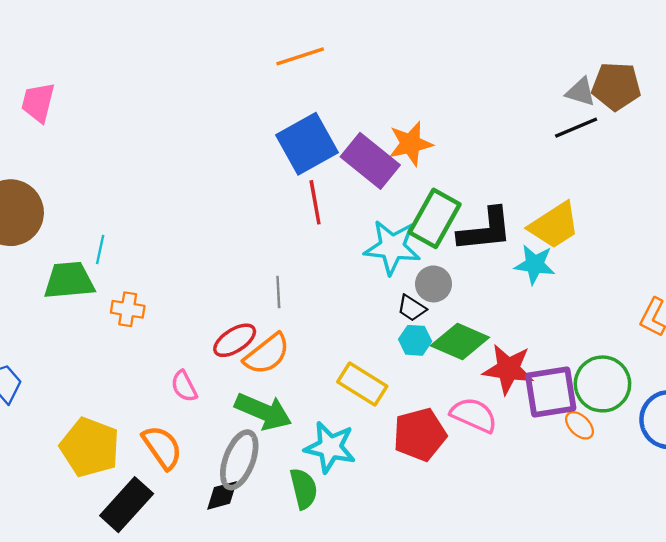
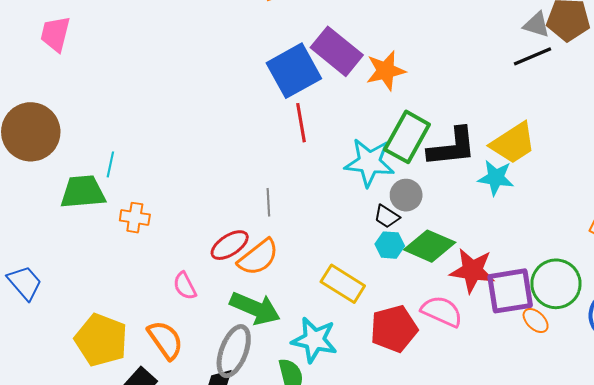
purple rectangle: (370, 161) -> (337, 51), moved

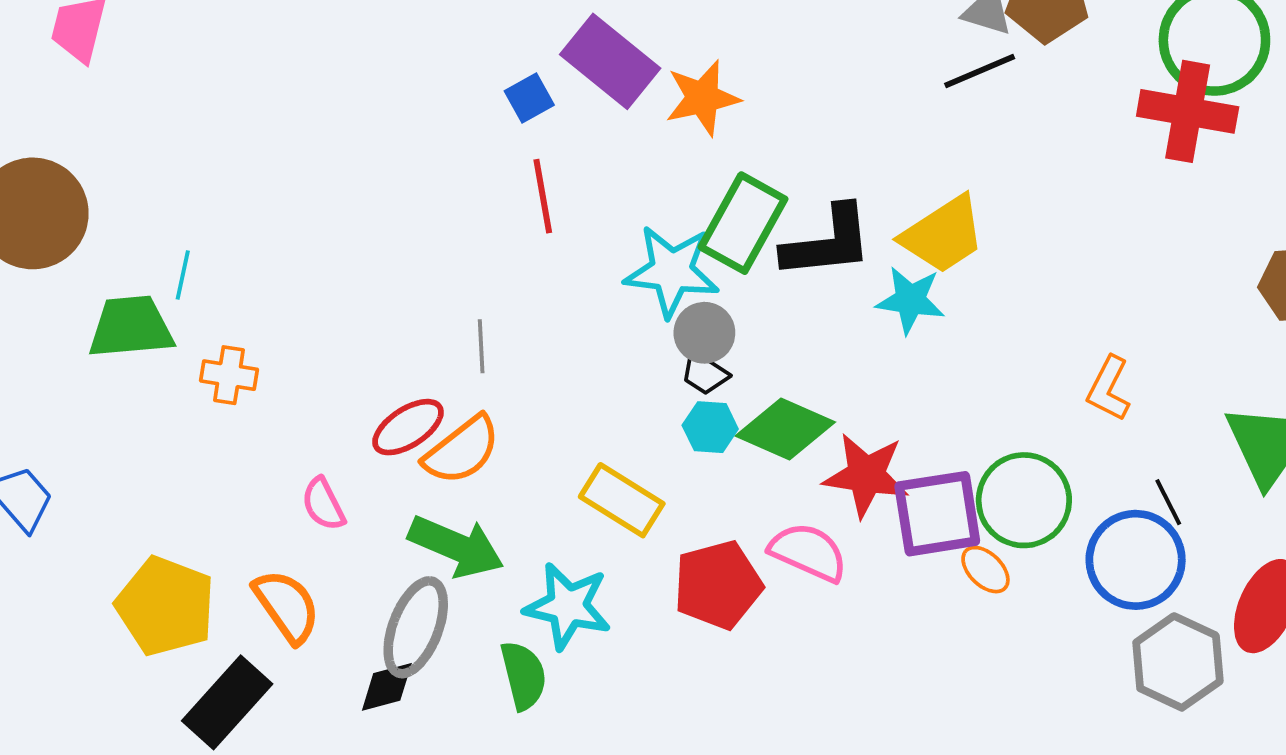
blue square: (294, 71) -> (529, 98), size x0.5
gray circle: (406, 195) -> (704, 333), moved

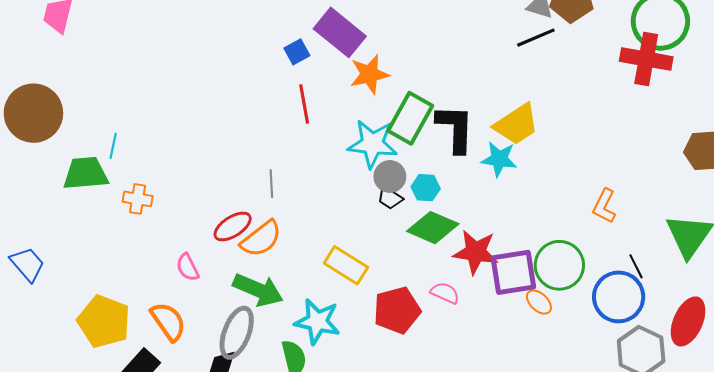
orange star: (702, 98) -> (369, 74), moved
black L-shape: (828, 242) -> (455, 128), turned -82
cyan hexagon: (710, 427) -> (426, 188), moved
pink semicircle: (808, 552) -> (445, 293), size x0.7

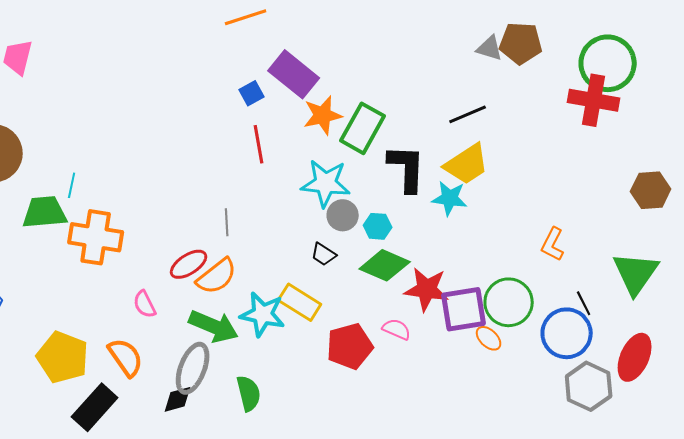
black line: (536, 38) -> (468, 114), moved
green rectangle: (410, 118) -> (363, 128), moved
black trapezoid: (390, 198) -> (324, 254), moved
orange cross: (138, 199) -> (96, 237), size x1.8
cyan star: (317, 321) -> (263, 314), moved

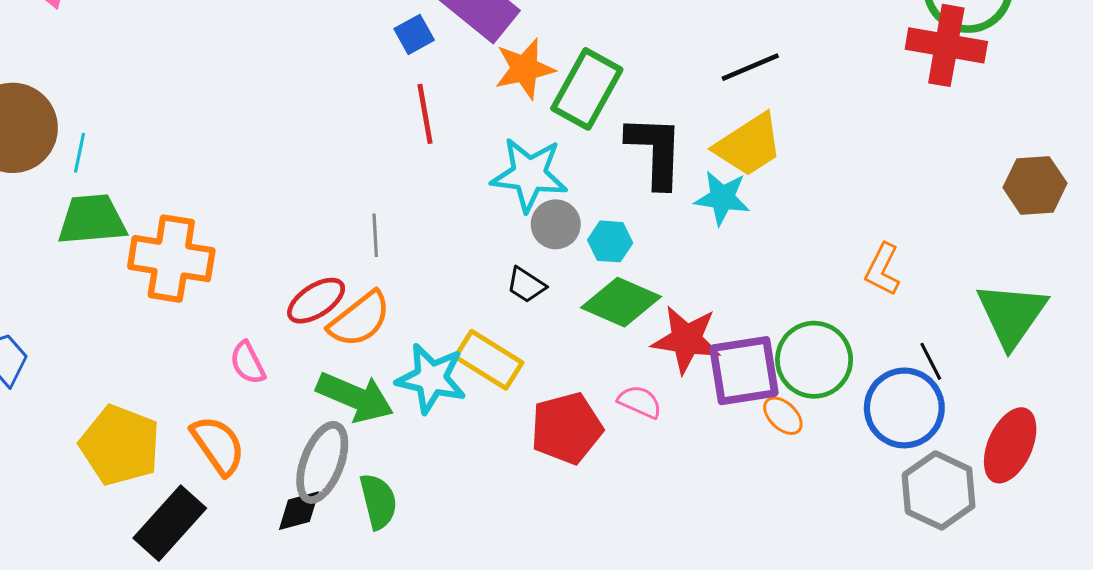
cyan line: (72, 185) -> (80, 153), moved
green semicircle: (249, 393) -> (378, 501), moved

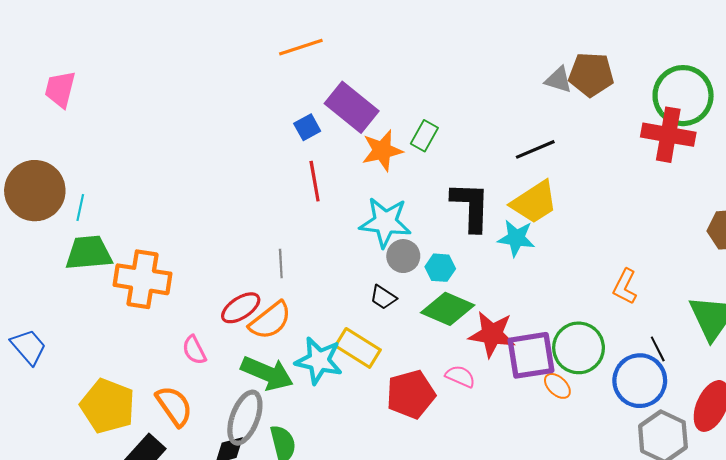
green rectangle: (587, 89) -> (424, 136), moved, size x0.6

